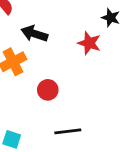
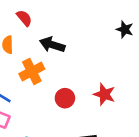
red star: (89, 43) -> (104, 94), moved

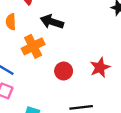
red star: (104, 94) -> (100, 67), turned 30

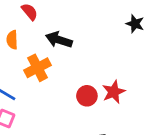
red circle: (64, 71) -> (87, 96), moved

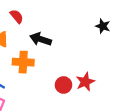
orange cross: (38, 68) -> (23, 62), turned 30

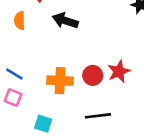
orange cross: (23, 62) -> (60, 81), moved

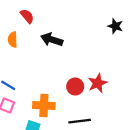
orange cross: (60, 81) -> (44, 105), moved

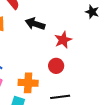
red star: (98, 83) -> (63, 40), moved

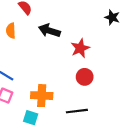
red circle: (56, 66) -> (85, 77), moved

